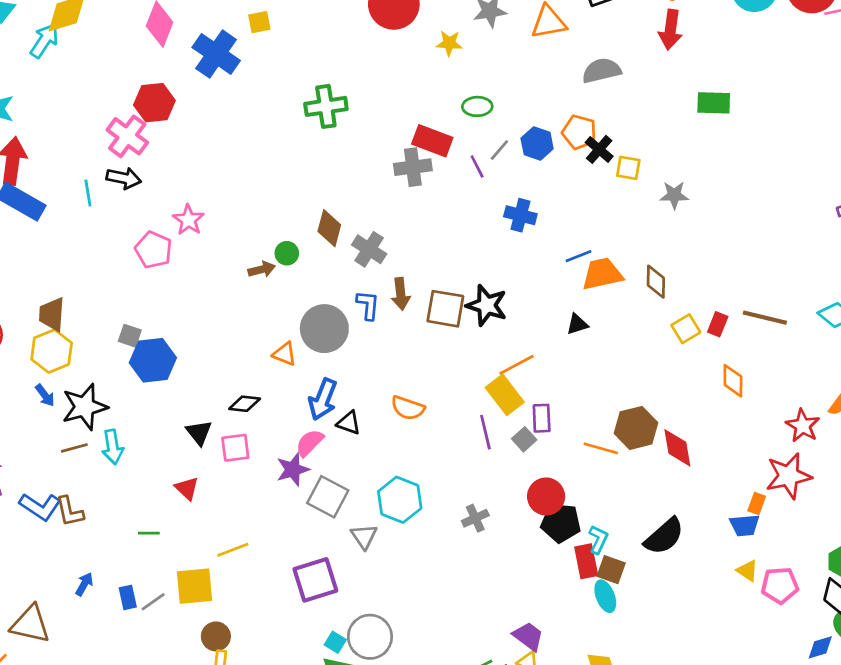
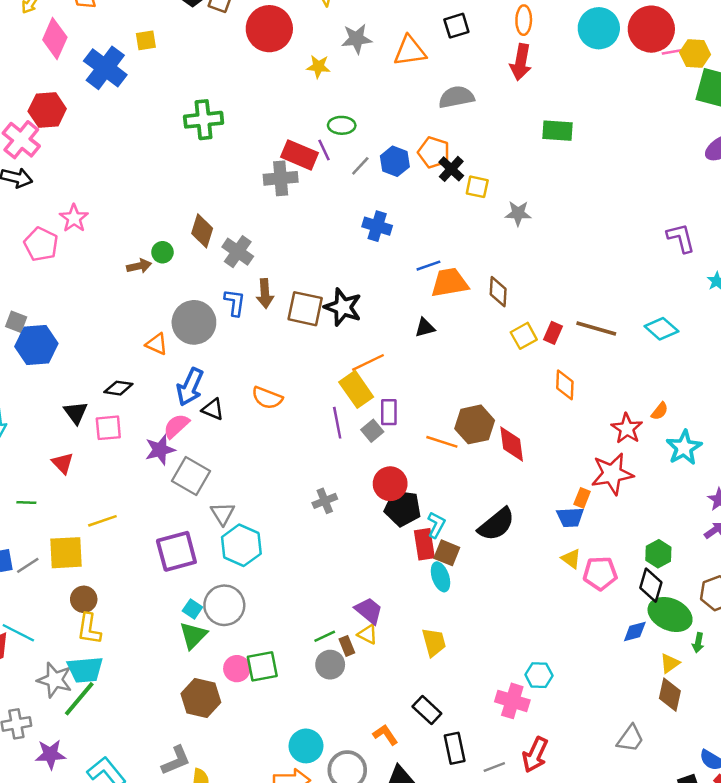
purple line: (477, 166) -> (324, 150), moved
cyan hexagon: (400, 500) -> (241, 545), moved

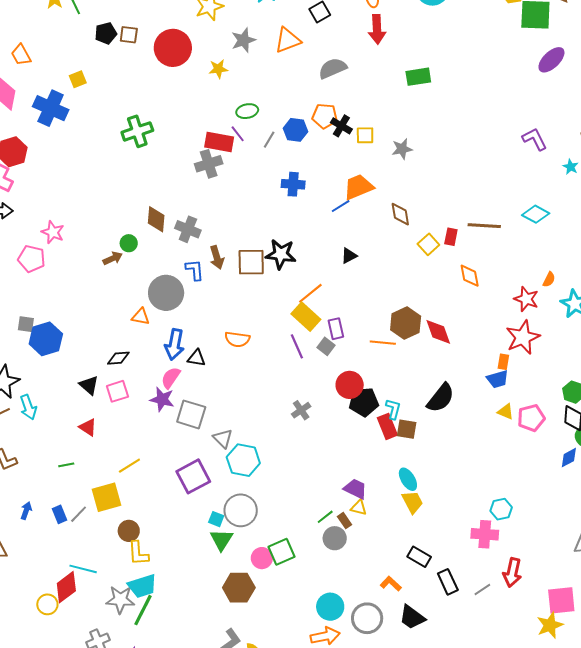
orange trapezoid: (450, 283) -> (358, 187), moved
purple star: (160, 450) -> (162, 399), turned -30
cyan ellipse: (441, 577) -> (408, 479), moved

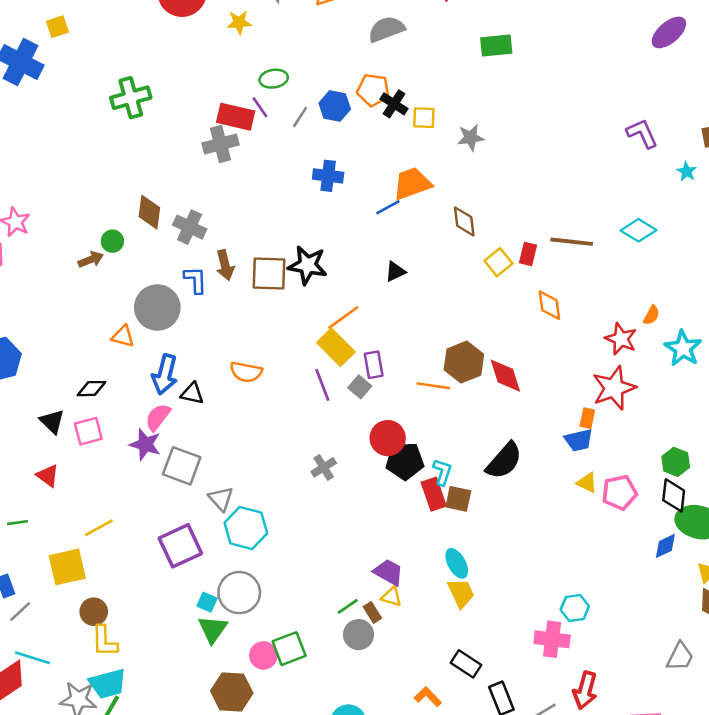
gray line: (79, 514) -> (20, 612), moved

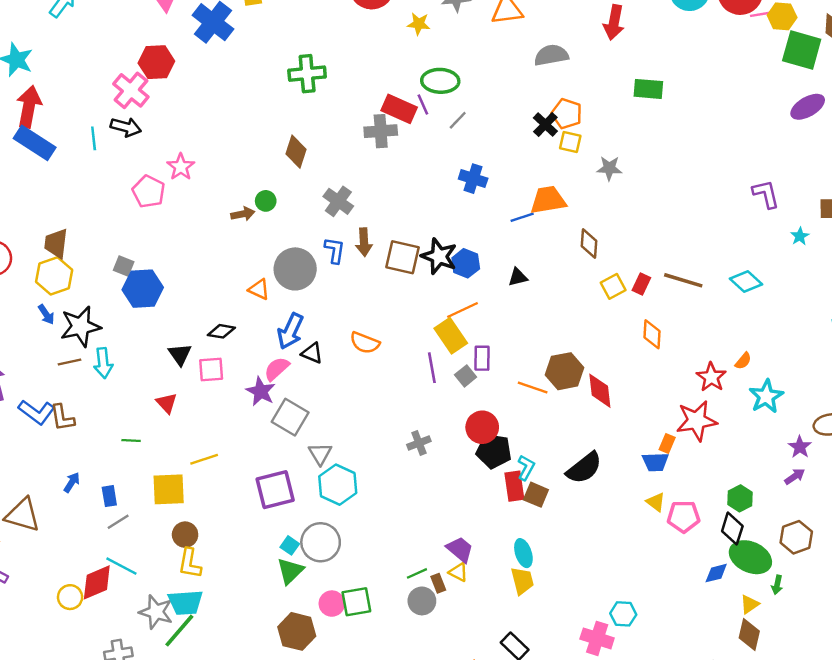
green ellipse: (274, 79) -> (440, 81), size x1.4
orange pentagon: (373, 90) -> (567, 114), moved
blue hexagon: (335, 106) -> (466, 263), moved
brown diamond: (149, 212) -> (296, 152), moved

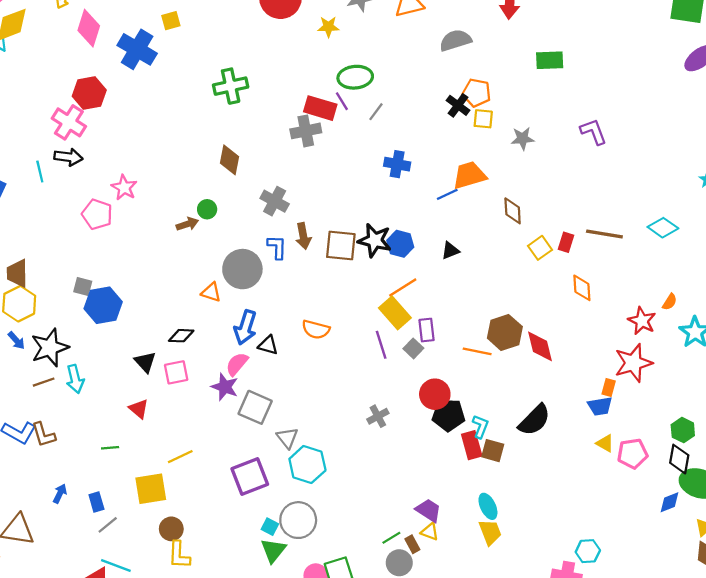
purple L-shape: (766, 194) -> (593, 132), moved

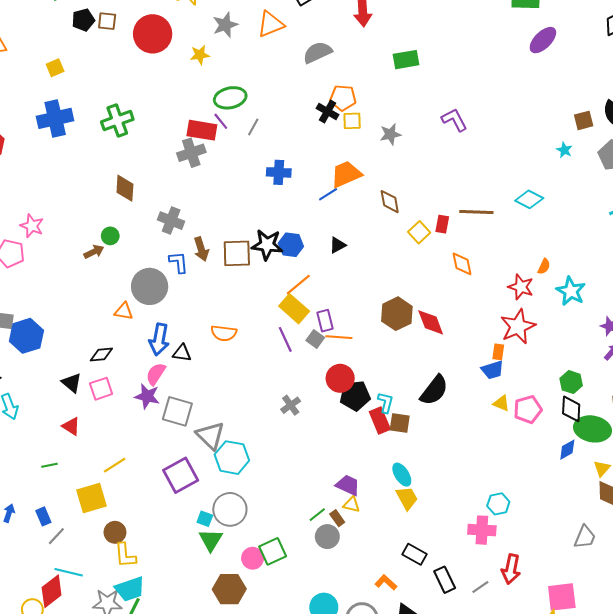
blue cross: (137, 49) -> (55, 118), moved, turned -36
orange line: (477, 351) -> (339, 337), moved
gray triangle: (287, 438) -> (210, 436), size x1.4

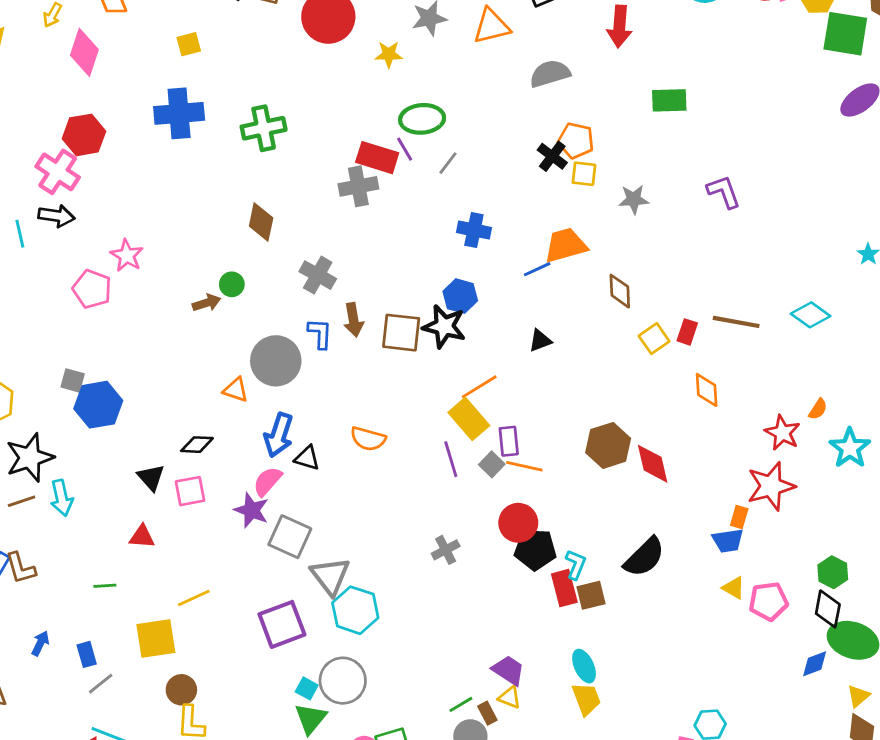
blue hexagon: (291, 245) -> (460, 296), moved
brown square: (400, 423) -> (591, 595), turned -30
red triangle: (71, 426) -> (142, 537), turned -36

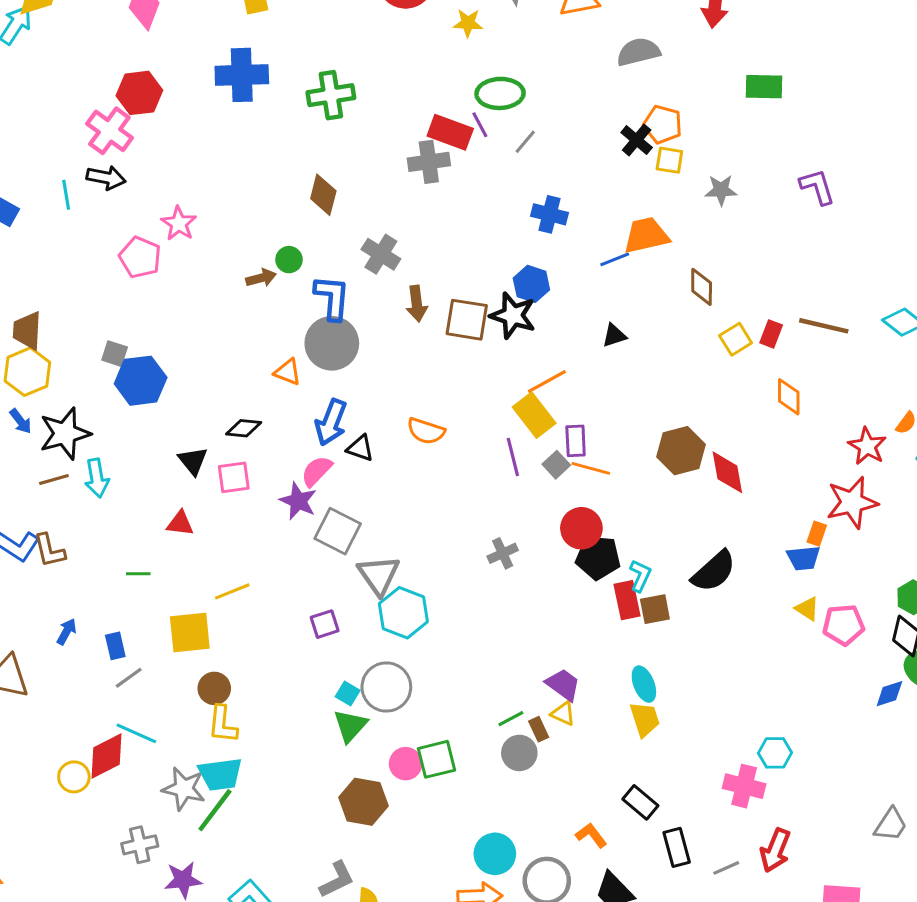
blue L-shape: (320, 334) -> (332, 298), moved, size x1.4
purple square: (282, 624) -> (325, 624), size x0.6

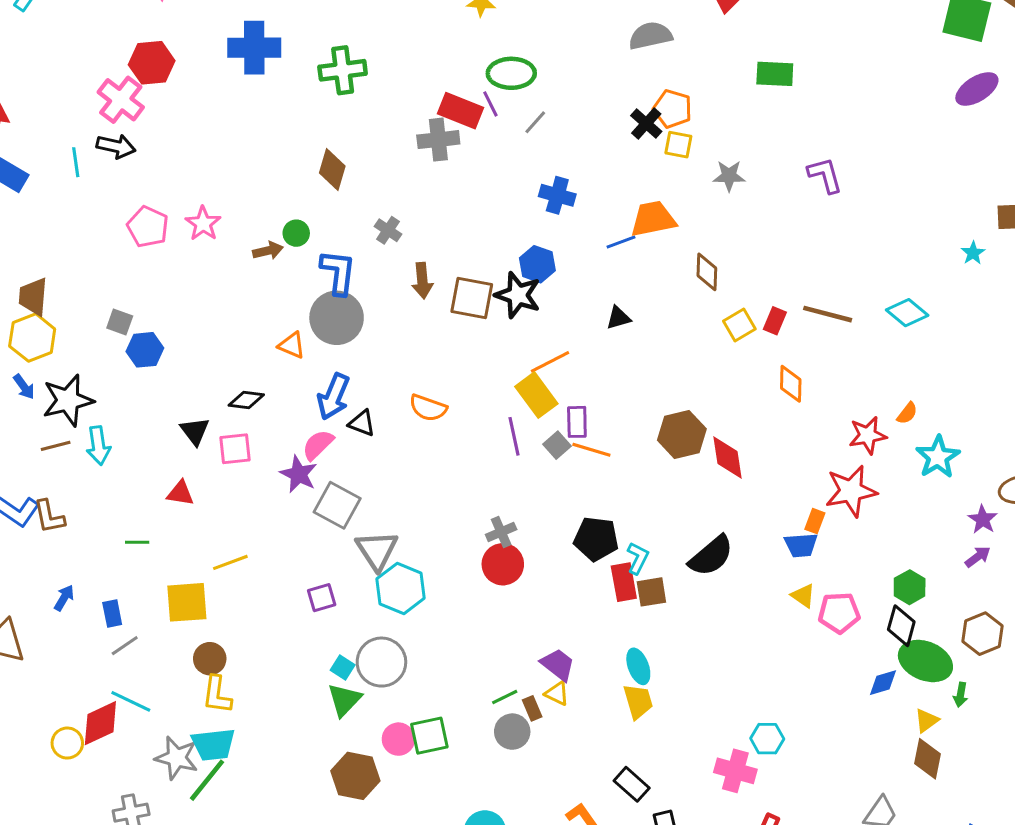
pink star: (179, 223) -> (203, 224), moved
gray cross: (381, 254) -> (388, 230), size x0.7
blue hexagon: (141, 381) -> (145, 350), size x0.7
red star: (867, 446) -> (868, 435), turned 30
red circle: (581, 528) -> (503, 564), moved

